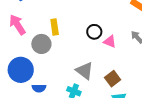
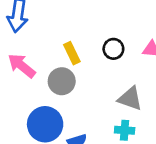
black circle: (94, 32) -> (113, 49), moved

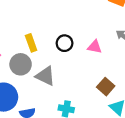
gray triangle: (130, 99) -> (45, 76), moved

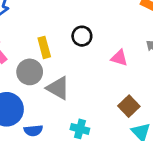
black circle: (65, 43) -> (82, 36), moved

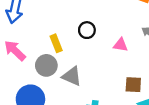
brown square: (129, 106) -> (133, 85), turned -36

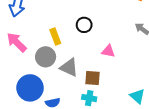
pink triangle: (121, 45) -> (108, 51), moved
brown square: (133, 85) -> (93, 78), moved

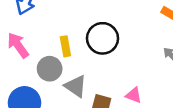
black circle: (84, 25) -> (103, 38), size x1.6
pink triangle: (108, 51) -> (134, 95), moved

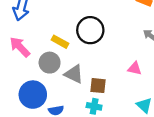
yellow rectangle: (65, 46) -> (60, 42), turned -42
pink triangle: (134, 95) -> (135, 68), moved

